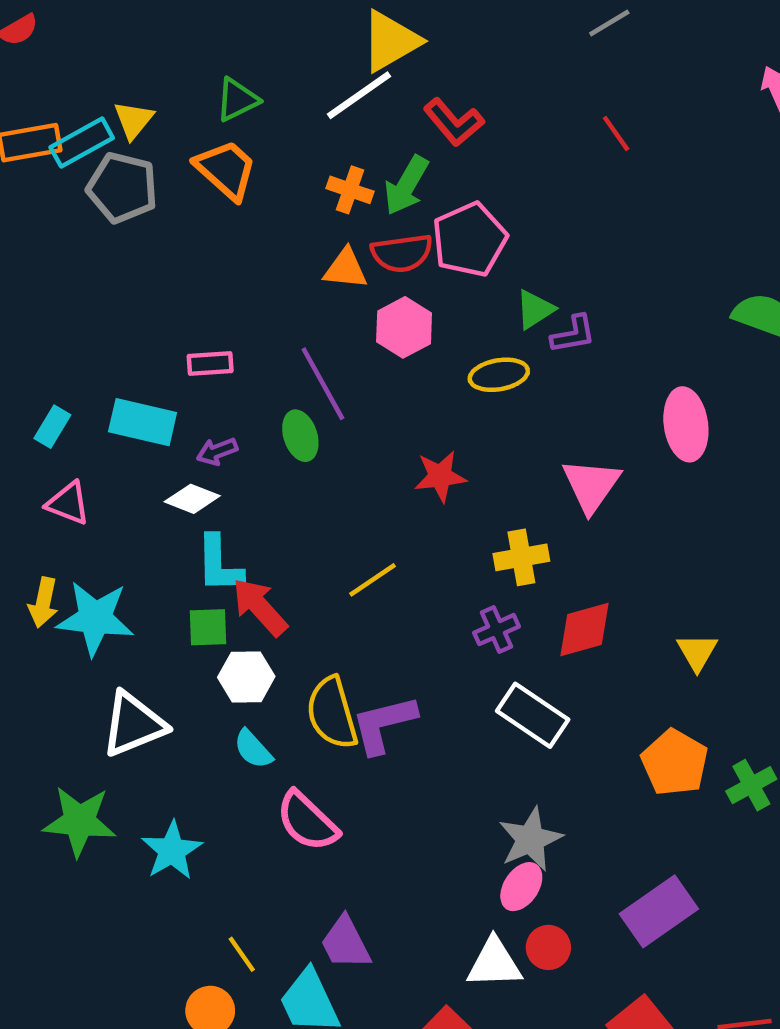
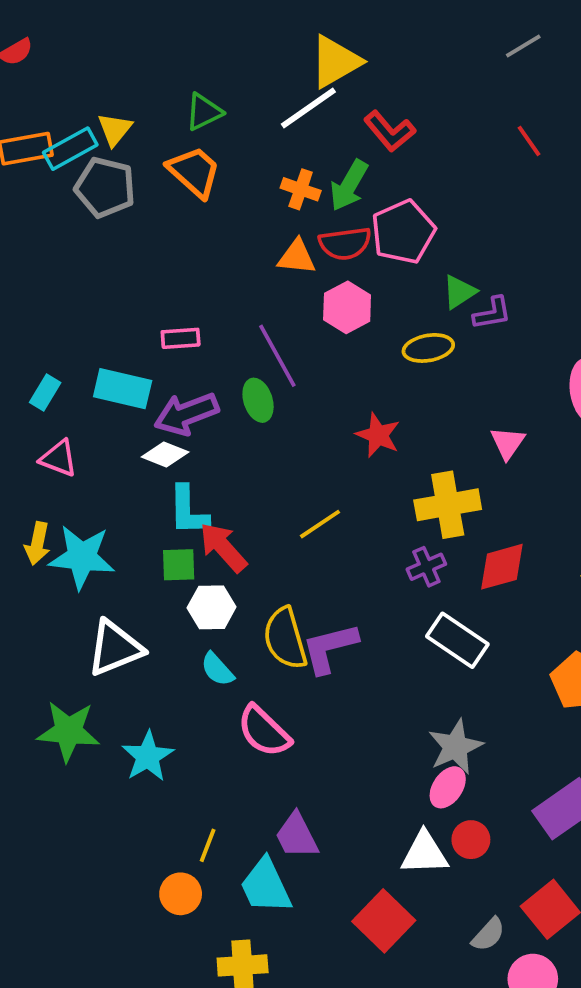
purple arrow: (217, 451) -> (186, 414), size x1.8
red star: (440, 476) -> (378, 435), turned 30
pink triangle: (591, 485) -> (508, 443), size x0.7
yellow cross: (521, 557) -> (448, 505), size x1.4
yellow line: (242, 954) -> (208, 845), turned 56

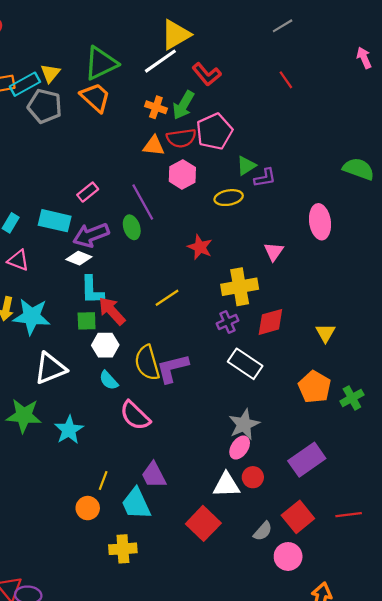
green triangle: (204, 112) -> (101, 63), size x1.6
pink rectangle: (181, 338) -> (88, 192), turned -35

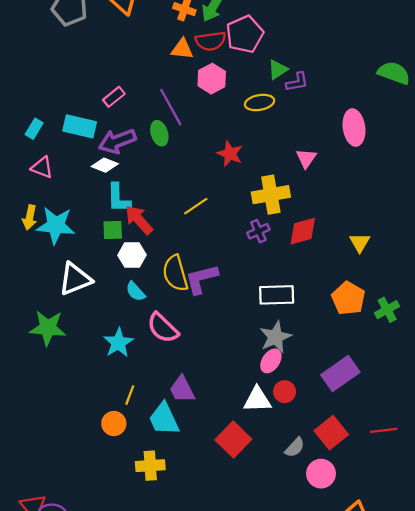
white rectangle: (245, 364) -> (277, 295), moved, turned -36
cyan star: (69, 430) -> (118, 343), moved

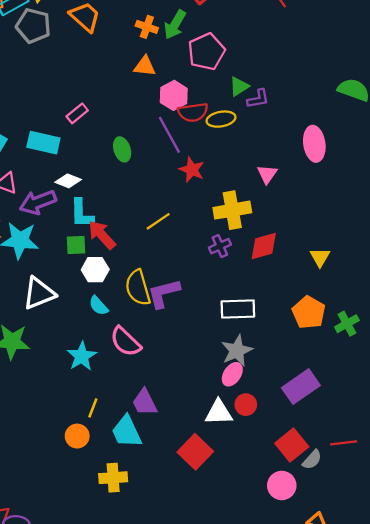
red semicircle: (211, 41) -> (193, 112), moved
purple line: (171, 107) -> (169, 135), moved
purple arrow: (117, 141) -> (38, 202), moved
gray semicircle: (295, 447) -> (312, 460), moved

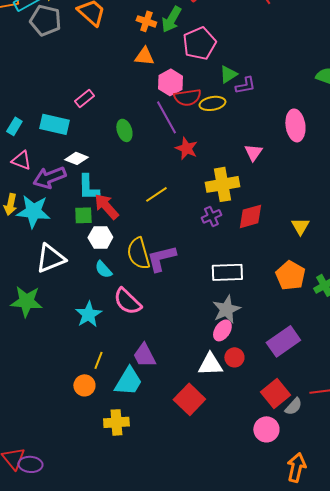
cyan trapezoid: (127, 432) -> (128, 381), turned -124

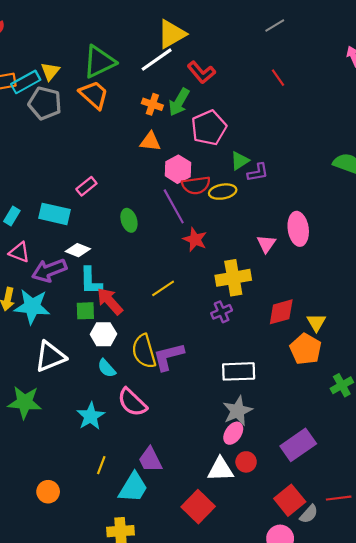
pink ellipse: (295, 125) -> (298, 229), moved
red diamond: (250, 216) -> (281, 312), moved
orange pentagon: (290, 275) -> (306, 349), moved
orange circle: (84, 385) -> (48, 492), moved

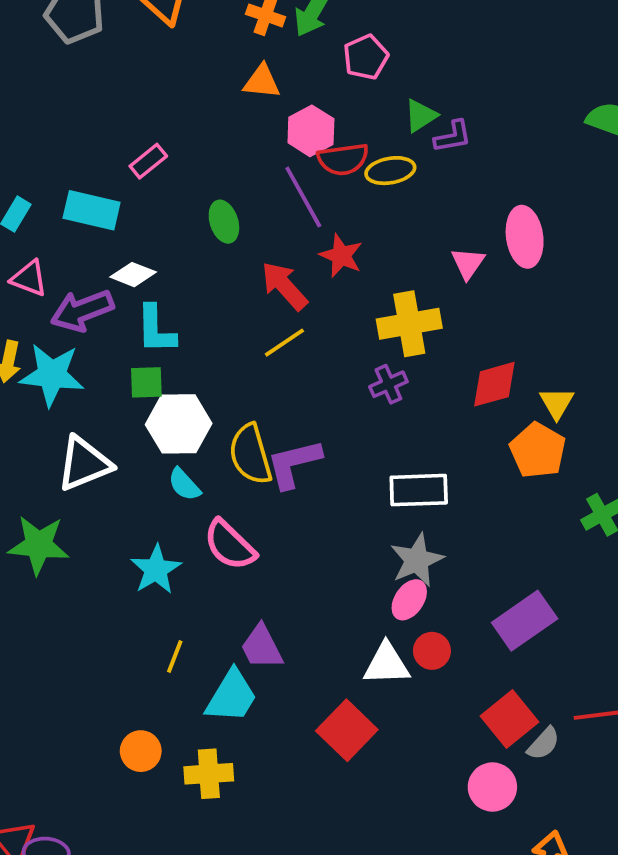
pink pentagon: (209, 128) -> (366, 57), size x0.7
red arrow: (110, 301) -> (284, 286), moved
white hexagon: (103, 334) -> (179, 424), size x1.4
orange circle: (48, 492) -> (141, 751), moved

